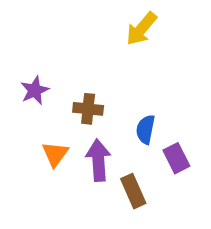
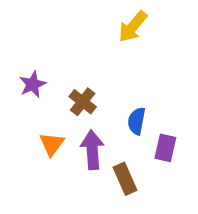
brown cross: (88, 109) -> (83, 102), turned 32
purple rectangle: (176, 158) -> (165, 148), turned 40

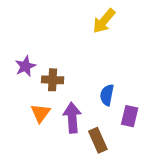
brown cross: (83, 102) -> (53, 80), moved, turned -35

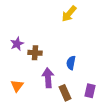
orange triangle: (40, 113) -> (17, 86), moved
purple rectangle: (130, 116) -> (90, 91), moved

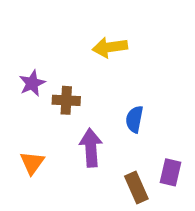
yellow arrow: (69, 14) -> (110, 47), moved, turned 42
brown rectangle: (65, 93) -> (136, 187), moved

